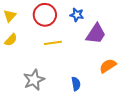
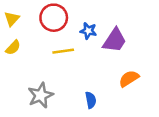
blue star: (77, 15) -> (88, 31), moved

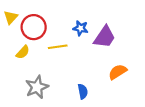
red circle: (54, 18) -> (34, 27), moved
yellow semicircle: (13, 48) -> (23, 52), moved

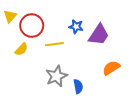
gray star: (37, 87) -> (56, 76), moved

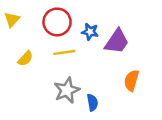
red circle: (32, 26) -> (57, 22), moved
orange semicircle: (111, 68) -> (131, 81), turned -42

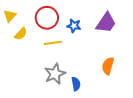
purple trapezoid: (117, 41) -> (106, 23), moved
yellow semicircle: (25, 59) -> (21, 34), moved

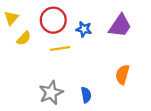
gray star: (55, 74) -> (51, 93), moved

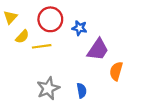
purple trapezoid: (120, 26) -> (98, 50), moved
yellow line: (60, 48) -> (42, 46), moved

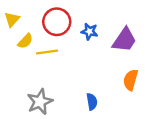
purple trapezoid: (98, 50) -> (125, 40), moved
gray star: (48, 88) -> (40, 102), moved

